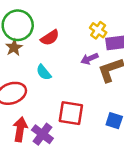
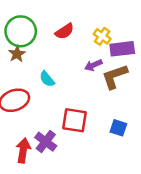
red semicircle: (50, 38) -> (65, 31), moved
red arrow: (20, 129) -> (23, 150), moved

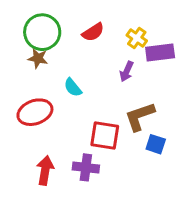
brown star: (17, 54) -> (38, 58), turned -30
purple arrow: (93, 65) -> (127, 71), turned -42
brown L-shape: (115, 76) -> (140, 117), moved
purple cross: (46, 142) -> (86, 167), moved, turned -30

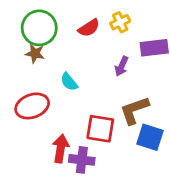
yellow cross: (137, 38) -> (120, 22), moved, turned 30
blue square: (156, 144) -> (150, 137), size x1.4
red arrow: (45, 170) -> (61, 149), moved

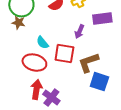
red ellipse: (32, 106) -> (34, 63), moved, turned 35
red square: (100, 129) -> (64, 54), moved
purple cross: (82, 160) -> (51, 98), turned 30

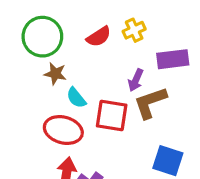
brown star: (18, 23) -> (55, 74), moved
brown L-shape: (88, 63) -> (150, 103), moved

